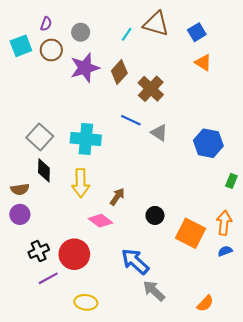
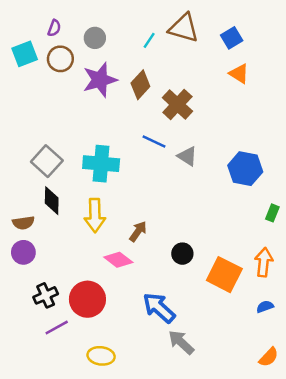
blue semicircle: (225, 251) -> (265, 307), moved
orange semicircle: (205, 303) -> (269, 357), moved

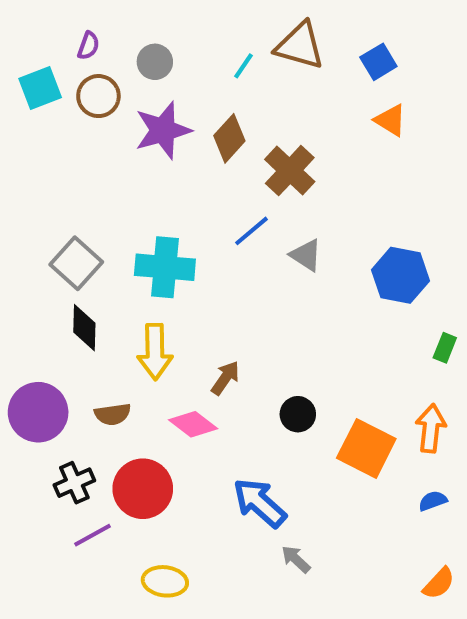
blue line: (154, 141) -> (252, 231), turned -65
brown semicircle: (23, 223) -> (113, 414), moved
purple circle: (23, 252) -> (38, 412), size x1.5
gray arrow: (181, 342) -> (296, 559), size x0.7

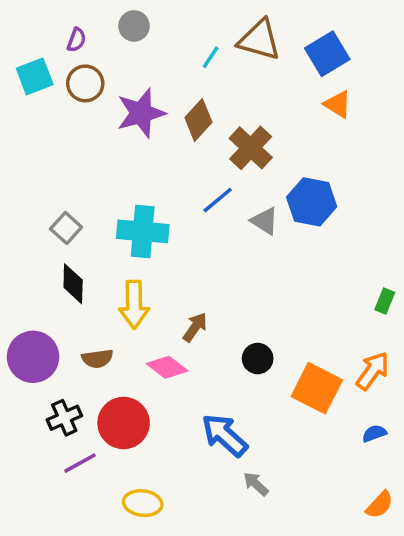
gray circle: (155, 62) -> (134, 26), moved
blue square: (378, 62) -> (327, 54), size x1.4
gray square: (76, 263) -> (66, 228), size x0.7
blue hexagon: (401, 275) -> (312, 202), moved
orange arrow: (431, 428) -> (373, 371), turned 30

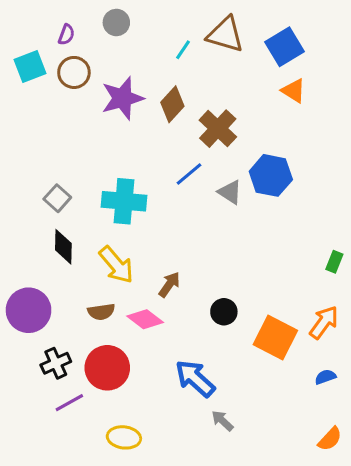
yellow arrow: (134, 305) -> (116, 265), turned -39
brown semicircle: (97, 359) -> (101, 312), moved

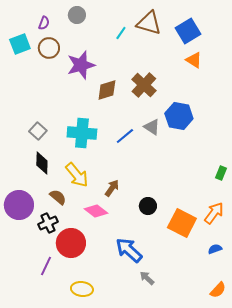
brown diamond: (172, 104) -> (107, 90), moved, turned 30
blue line: (189, 174) -> (125, 136), moved
brown semicircle: (101, 312) -> (58, 197), moved, turned -132
black cross: (56, 363) -> (48, 223), moved
purple line: (69, 403) -> (46, 266), turned -36

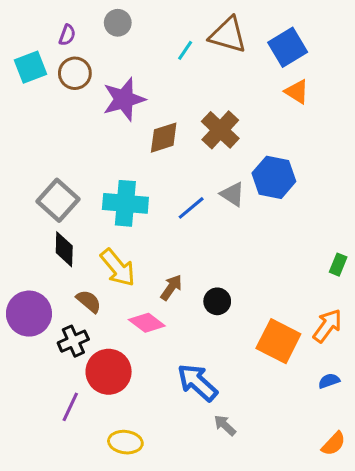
gray square: (38, 131) -> (58, 200), size x1.5
black circle: (148, 206) -> (217, 301), moved

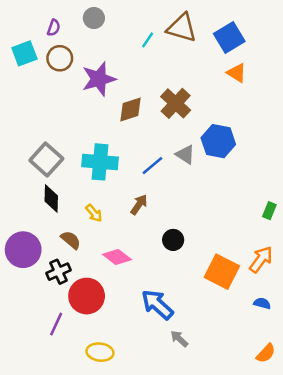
yellow arrow: (118, 268) -> (94, 213), size x0.6
brown arrow: (171, 288) -> (139, 205), moved
blue semicircle: (329, 381) -> (262, 303), turned 35

